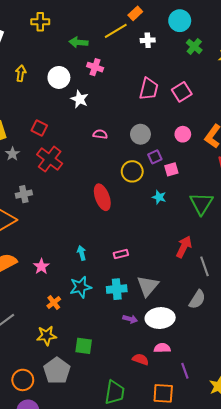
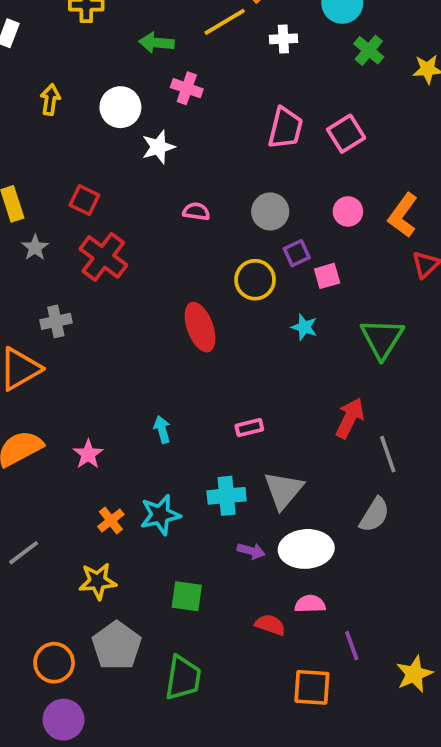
white star: (80, 99) -> (158, 147), turned 30
pink rectangle: (121, 254) -> (249, 428), moved
cyan star: (81, 287) -> (160, 515), moved
green square: (84, 346) -> (187, 596), moved
green trapezoid: (115, 392) -> (183, 678), moved

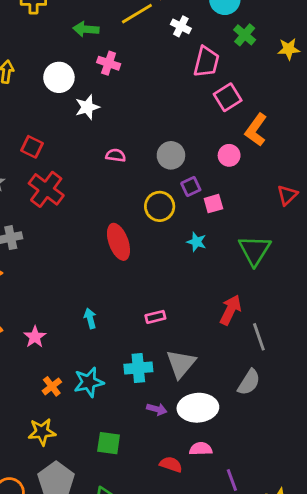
white cross: (283, 39) -> (181, 26), turned 30
pink trapezoid: (285, 128) -> (206, 62), moved
orange L-shape: (403, 215) -> (256, 130), moved

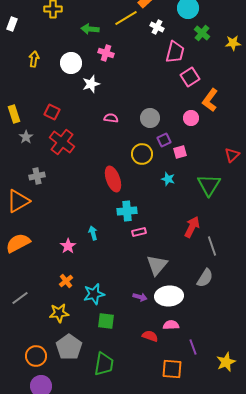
red triangle: (287, 195) -> (232, 155), moved
pink star: (35, 337) -> (68, 246), moved
cyan cross: (138, 368) -> (127, 211), moved
cyan star: (89, 382) -> (94, 294), moved

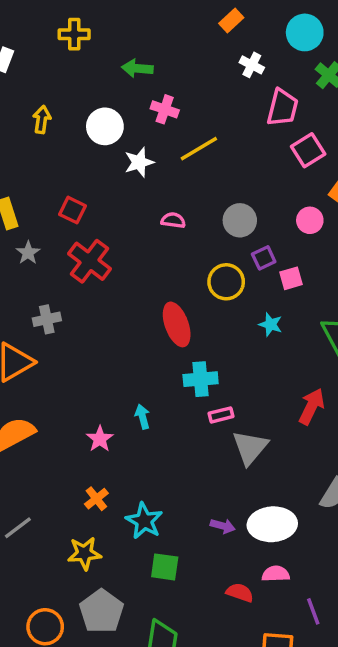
yellow line: (126, 18) -> (199, 149), moved
gray triangle: (157, 265) -> (250, 447), moved
cyan star: (94, 294) -> (144, 521), turned -30

